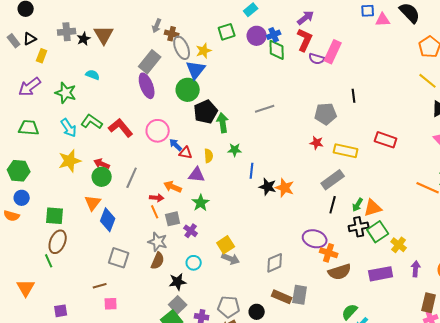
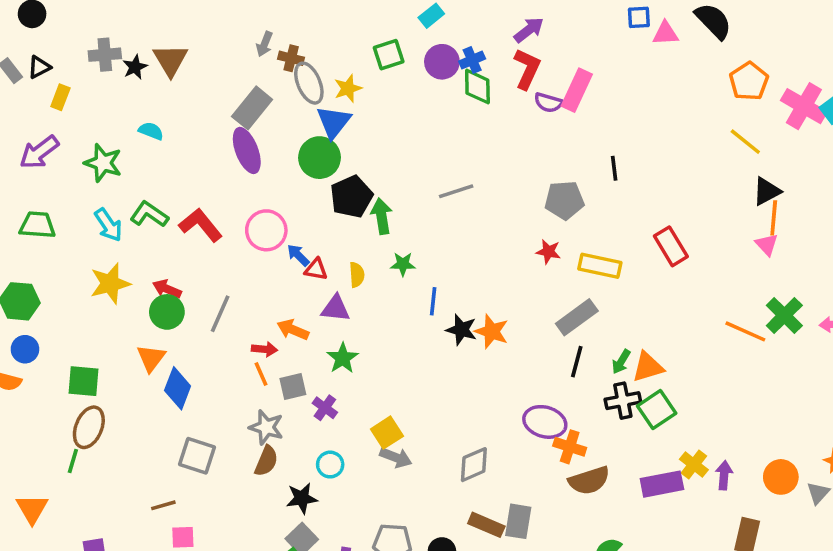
red rectangle: (386, 140) -> (671, 246), turned 40
yellow cross: (399, 245) -> (694, 465), moved
green line: (49, 261) -> (73, 461), turned 40

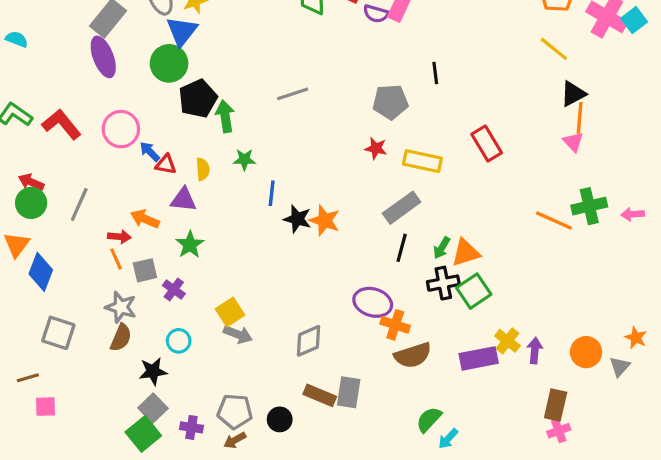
green cross: (784, 315) -> (589, 206), turned 32

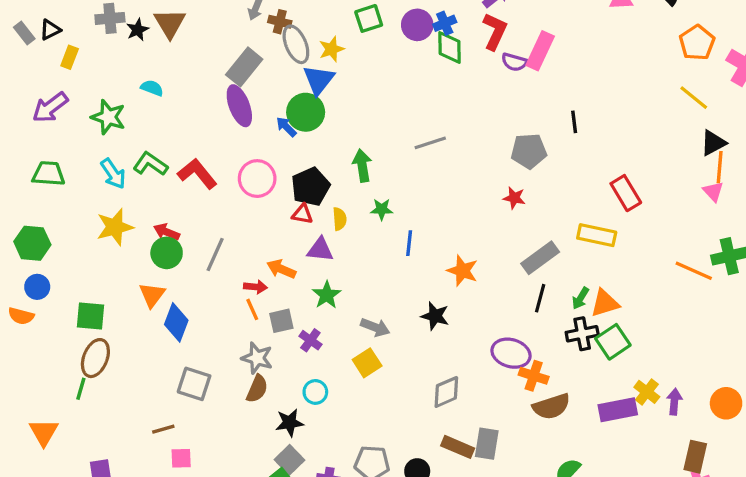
black pentagon: (198, 99) -> (310, 187), moved
blue arrow: (150, 152) -> (286, 127), moved
yellow rectangle: (422, 161) -> (597, 235), moved
black star: (297, 219) -> (435, 316), moved
gray arrow: (238, 334) -> (375, 327), moved

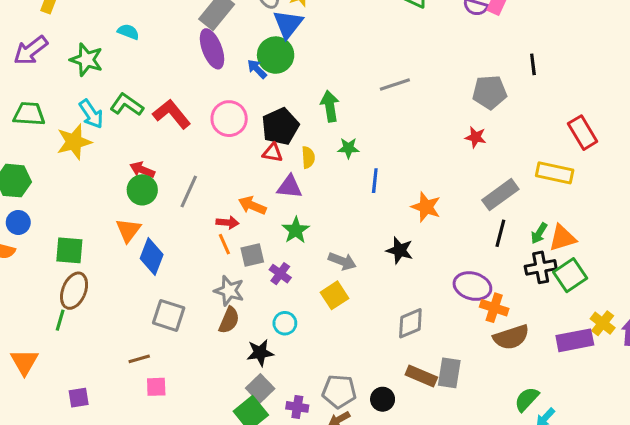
yellow star: (115, 227) -> (74, 142), moved

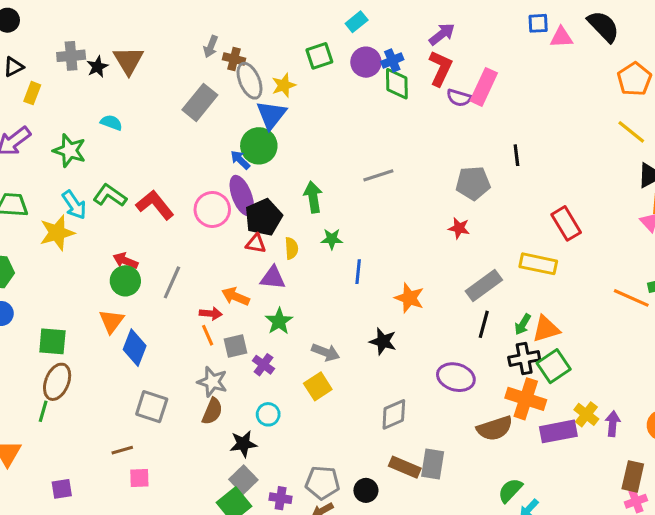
purple ellipse: (212, 49) -> (242, 196), moved
orange cross: (494, 308) -> (526, 399), moved, size x1.4

